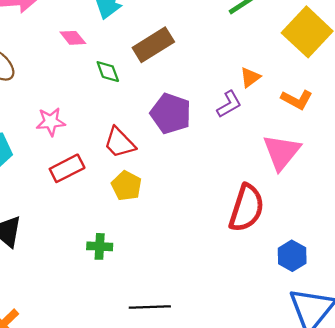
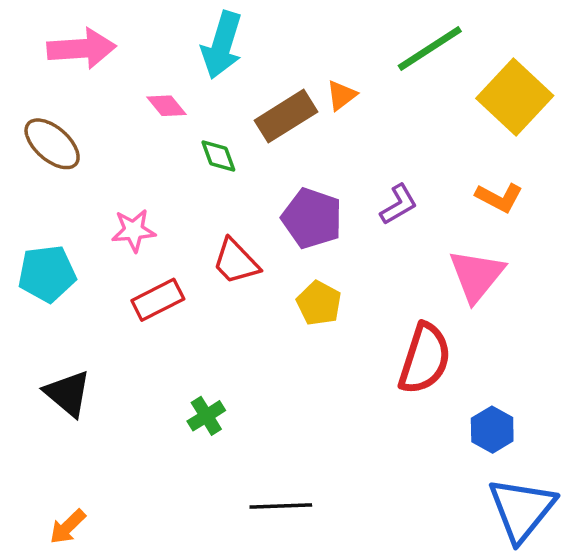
orange triangle: (250, 77) -> (341, 95), moved
yellow pentagon: (126, 186) -> (319, 303), moved
green cross: (100, 246) -> (206, 416), turned -35

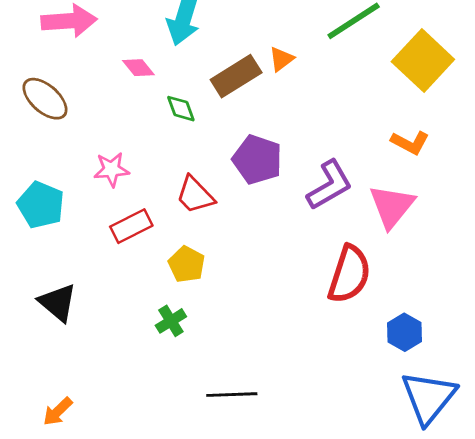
purple L-shape: (399, 204) -> (329, 185), moved, size x1.5
cyan pentagon: (47, 274) -> (41, 205), turned 30
yellow pentagon: (319, 303) -> (187, 264), moved

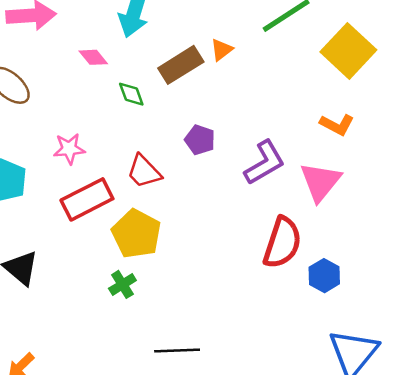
purple pentagon: (257, 160) -> (200, 140), size x0.7
red rectangle: (131, 226) -> (87, 199), size x1.4
yellow pentagon: (187, 264) -> (136, 234), size x1.5
blue hexagon: (405, 332) -> (324, 276), moved

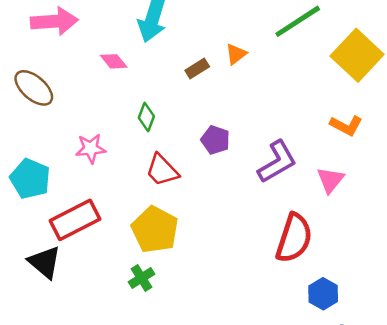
brown rectangle: (181, 65) -> (197, 69), size x0.6
green diamond: (131, 94) -> (146, 117), moved, turned 40
pink triangle: (320, 182) -> (330, 180), size x0.7
red rectangle: (87, 199) -> (75, 220), moved
blue hexagon: (324, 276) -> (323, 294), moved

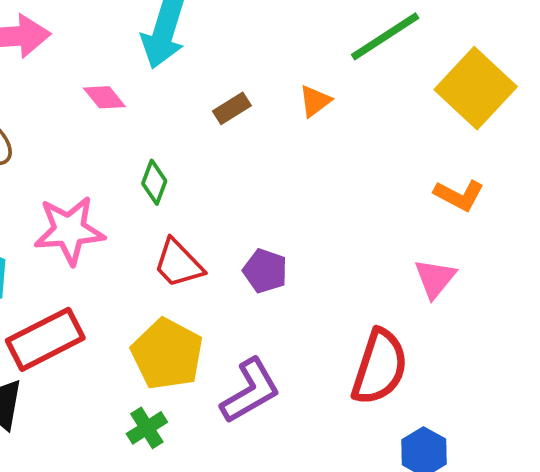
orange triangle: (236, 54) -> (315, 101), moved
purple pentagon: (215, 140) -> (265, 271), moved
pink star: (91, 148) -> (69, 230), size x1.5
purple L-shape: (277, 162) -> (250, 391), moved

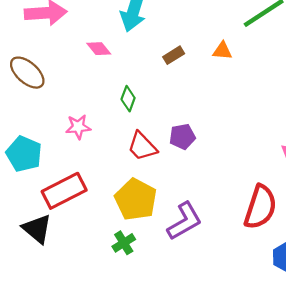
orange triangle: (315, 101) -> (222, 51), turned 42
pink star: (69, 230) -> (78, 127), size x0.6
purple pentagon: (265, 271) -> (182, 137), moved, turned -30

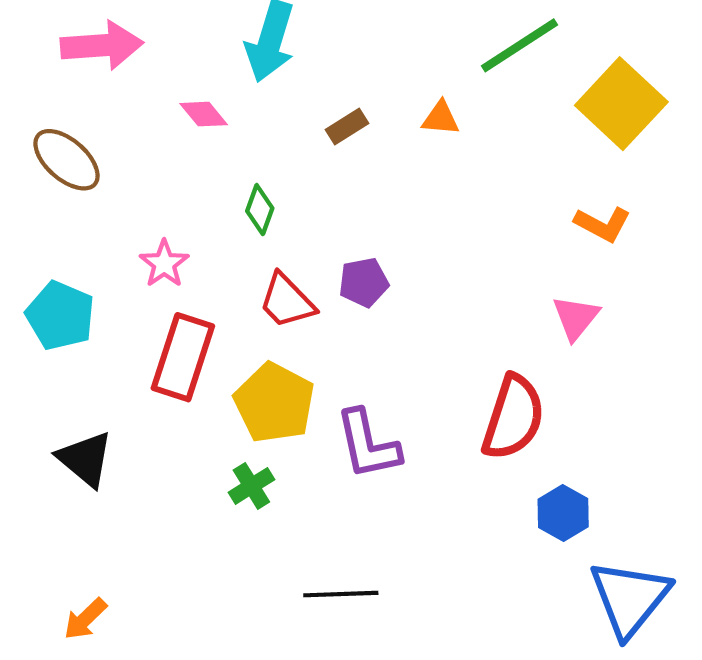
pink star: (78, 127) -> (164, 264), turned -30
red rectangle: (64, 191) -> (183, 357), moved, turned -45
purple L-shape: (184, 221) -> (368, 444), turned 108

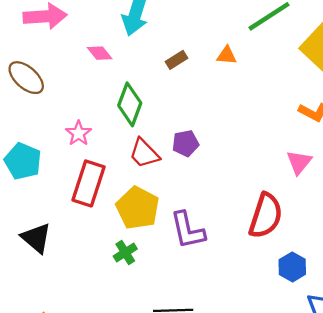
green diamond: (260, 210) -> (130, 104), size x1.6

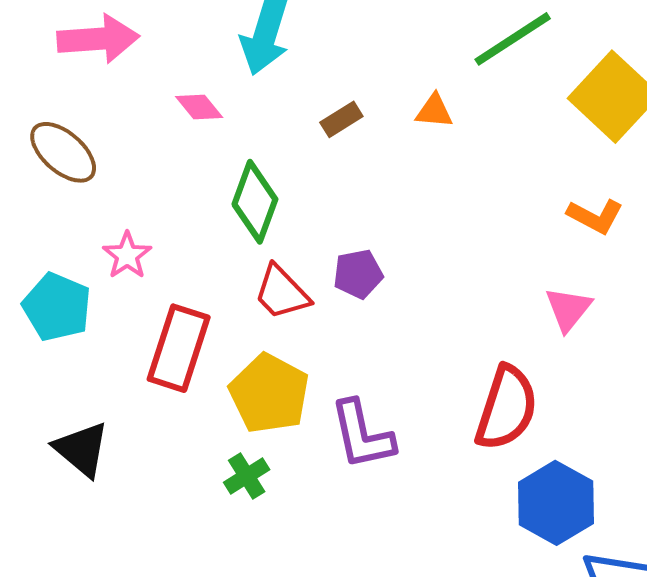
pink star: (79, 133) -> (127, 255), moved
blue hexagon: (292, 267) -> (556, 503), size x1.5

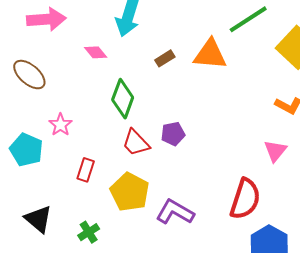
orange triangle: (434, 111) -> (210, 54), size x1.8
red rectangle: (179, 348) -> (86, 170), size x0.6
purple L-shape: (362, 435) -> (175, 212), turned 132
green cross: (247, 476) -> (89, 232), moved

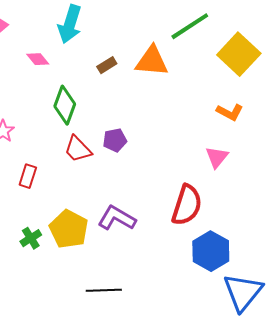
yellow pentagon: (130, 192) -> (69, 229), moved

